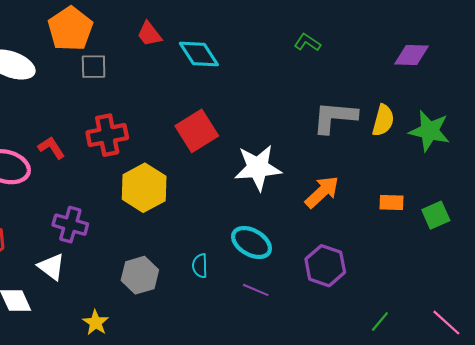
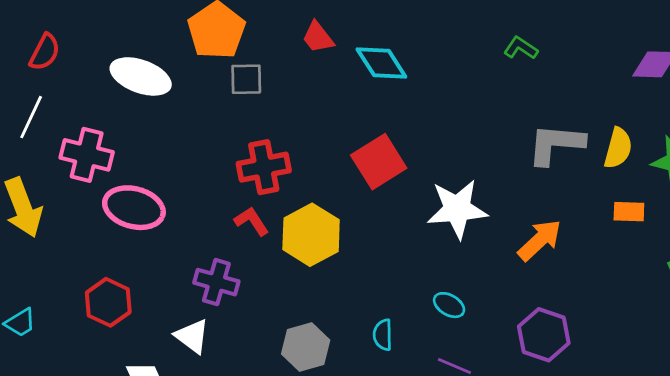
red L-shape: (51, 148) -> (252, 221), moved
orange rectangle: (392, 202) -> (629, 212), moved
cyan ellipse: (251, 243) -> (449, 305), size x0.6

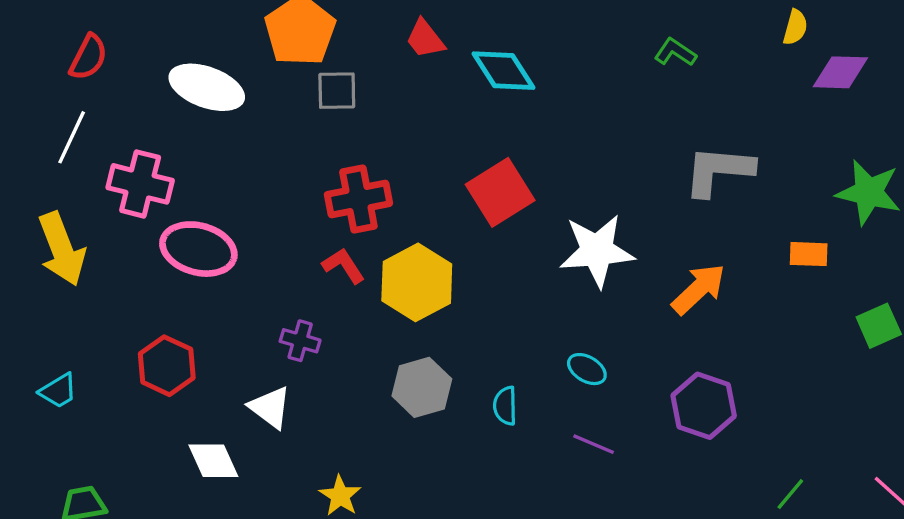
yellow semicircle: (618, 148) -> (795, 27), moved, size x0.7
purple cross: (216, 282) -> (300, 341), size x0.7
gray hexagon: (306, 347) -> (422, 387), moved

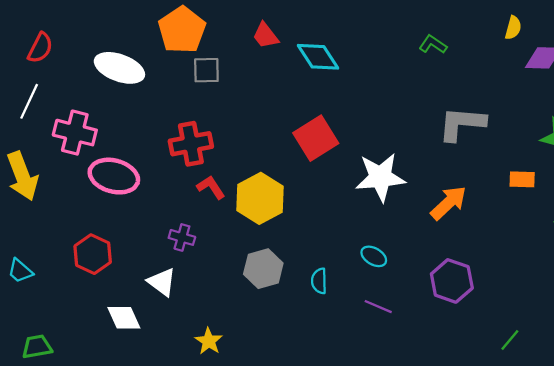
red cross: (358, 199) -> (191, 144), moved
cyan trapezoid: (58, 391) -> (20, 271), turned 72

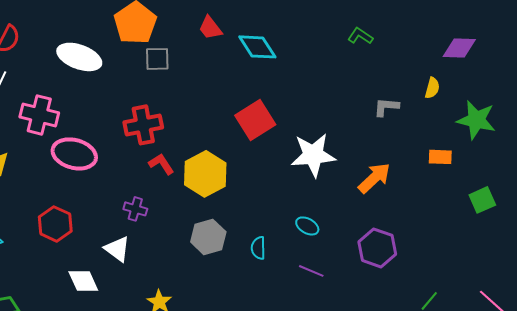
yellow semicircle: (513, 28) -> (432, 88), moved
gray L-shape: (462, 124) -> (386, 107), size x0.6

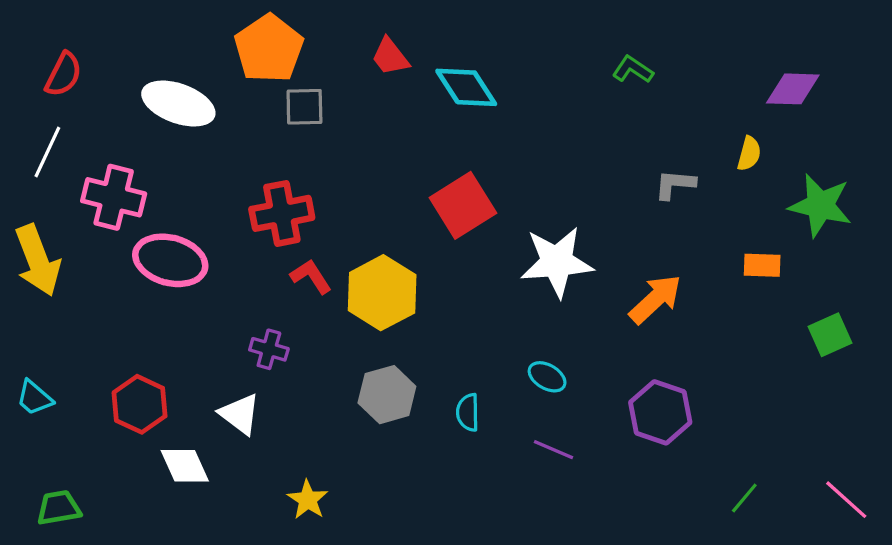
red hexagon: (55, 224) -> (140, 404), moved

